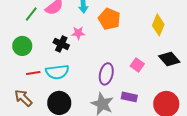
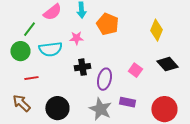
green line: (31, 14) -> (29, 29), moved
black cross: (61, 44) -> (82, 67), moved, turned -35
cyan semicircle: (57, 72) -> (50, 49), moved

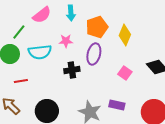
orange pentagon: (107, 24) -> (97, 27), turned 30
yellow diamond: (156, 30) -> (125, 35), moved
purple ellipse: (104, 79) -> (94, 54), moved

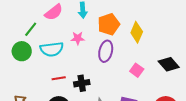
black cross: (72, 70) -> (82, 83), moved
red line: (21, 81) -> (59, 78), moved

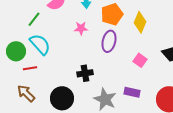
cyan semicircle: (52, 49) -> (40, 44), moved, turned -125
green circle: (22, 51) -> (16, 51), moved
red line: (59, 78) -> (30, 68), moved

